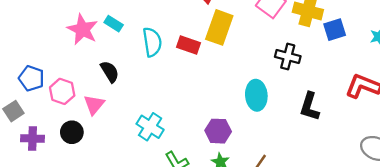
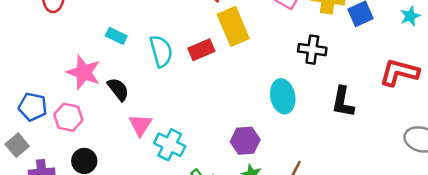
yellow rectangle: (219, 27) -> (233, 26), turned -36
pink star: (82, 29) -> (84, 72), moved
red rectangle: (188, 45) -> (201, 50), turned -35
pink triangle: (94, 105) -> (140, 125), moved

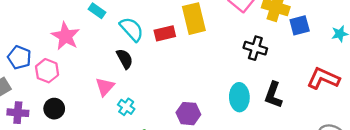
cyan semicircle: (161, 51) -> (132, 29), turned -36
black semicircle: (118, 89) -> (125, 59), moved
cyan ellipse: (283, 96) -> (239, 97), moved
cyan cross: (170, 145) -> (126, 107), size x0.7

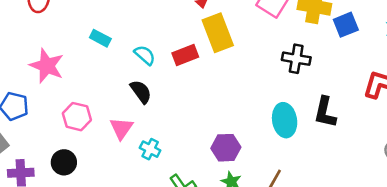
cyan semicircle: (132, 29) -> (145, 55), size x0.7
pink star: (66, 36) -> (47, 66), moved
pink hexagon: (47, 71) -> (77, 117), moved

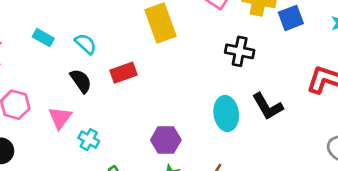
cyan rectangle: (100, 38) -> (43, 38), moved
red rectangle: (185, 55) -> (124, 73), moved
black L-shape: (325, 112) -> (268, 106), turned -44

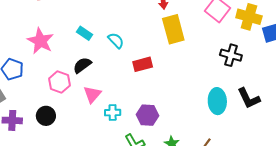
black semicircle: (81, 81) -> (82, 65), moved, turned -96
cyan cross: (89, 140) -> (113, 113), turned -35
purple hexagon: (166, 140) -> (148, 115), moved

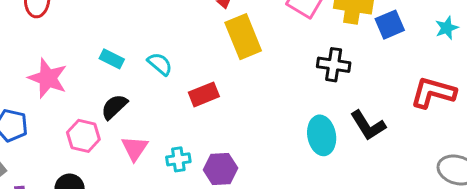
cyan cross: (113, 113) -> (178, 159), moved

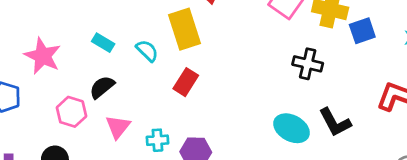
yellow rectangle: (243, 37) -> (184, 29), moved
red rectangle: (204, 94) -> (186, 82), turned -40
cyan ellipse: (322, 135) -> (292, 128), turned -56

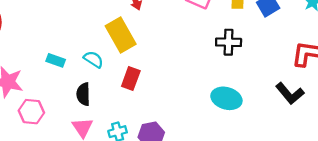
black semicircle: (102, 87) -> (83, 94), moved, turned -40
pink hexagon: (71, 112) -> (31, 112), moved
black L-shape: (335, 122) -> (290, 93), moved

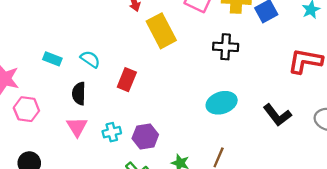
yellow rectangle: (121, 35) -> (161, 31), moved
black L-shape: (290, 93) -> (277, 115), moved
cyan ellipse: (226, 98) -> (222, 103), turned -36

